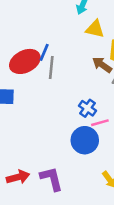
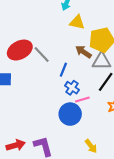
blue line: (44, 52) -> (63, 70), moved
gray line: (51, 67) -> (42, 55), turned -48

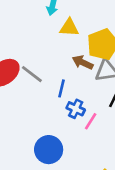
pink line: (82, 99) -> (91, 121), turned -32
blue circle: (70, 114) -> (49, 150), moved

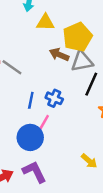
blue line: (62, 88) -> (31, 100), moved
pink line: (91, 121) -> (44, 123), moved

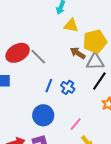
pink line: (44, 123) -> (76, 124), moved

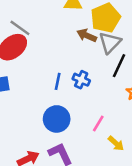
gray line: (38, 57) -> (20, 28), moved
gray triangle: (95, 62) -> (110, 43), turned -36

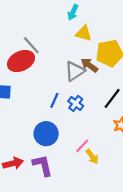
gray triangle: (110, 43) -> (75, 71), moved
yellow arrow: (116, 143) -> (92, 156), moved

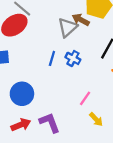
blue circle: (46, 134) -> (22, 94), moved
yellow arrow: (92, 156) -> (96, 119), moved

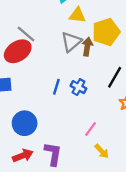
brown arrow: (81, 20) -> (87, 47), turned 70
gray triangle: (67, 27) -> (71, 42), moved
purple L-shape: (50, 123) -> (53, 154), turned 30

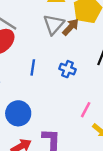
brown arrow: (87, 47) -> (71, 27), turned 42
blue line: (56, 87) -> (33, 67), moved

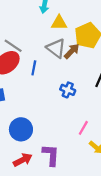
gray triangle: (54, 24) -> (56, 48), turned -36
blue line: (33, 67) -> (34, 68), moved

